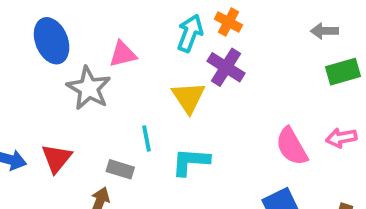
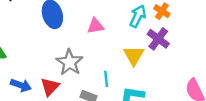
gray star: (89, 88) -> (70, 62), moved

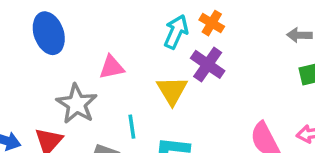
pink triangle: (95, 26) -> (112, 67), moved

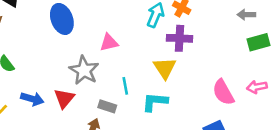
purple cross: (208, 64) -> (180, 38), turned -30
yellow triangle: (172, 91) -> (165, 68), moved

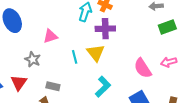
gray star: (84, 70) -> (33, 59), size x0.7
cyan line: (125, 86) -> (75, 57), moved
cyan L-shape: (155, 102) -> (103, 87), moved, turned 135

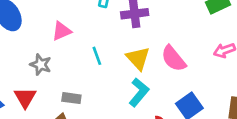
yellow triangle: (96, 53) -> (138, 58), moved
pink semicircle: (143, 68) -> (173, 59), moved

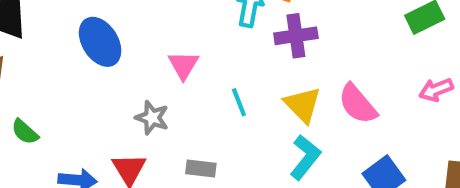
pink triangle: (62, 31) -> (183, 65), turned -35

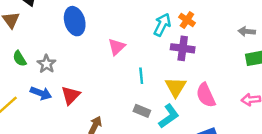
gray star: (152, 118) -> (47, 64), moved
gray rectangle: (201, 169) -> (142, 111), moved

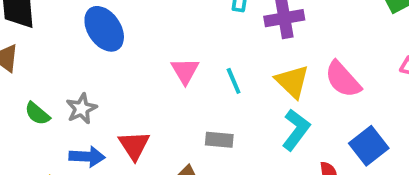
pink triangle: (117, 47) -> (185, 71), moved
gray star: (47, 64) -> (81, 109), turned 30
gray rectangle: (142, 111) -> (219, 140), moved

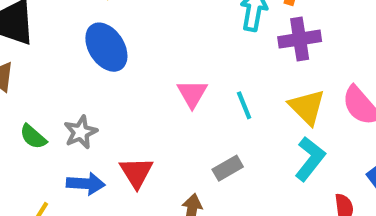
gray rectangle: (219, 140) -> (228, 168), turned -36

